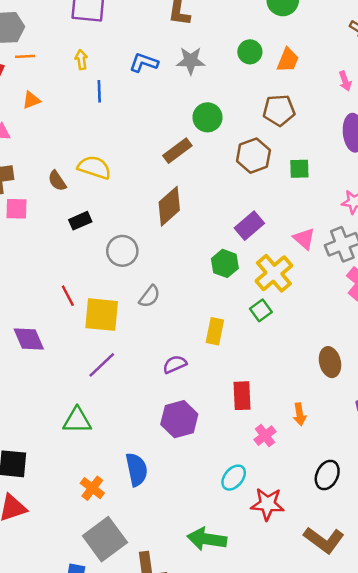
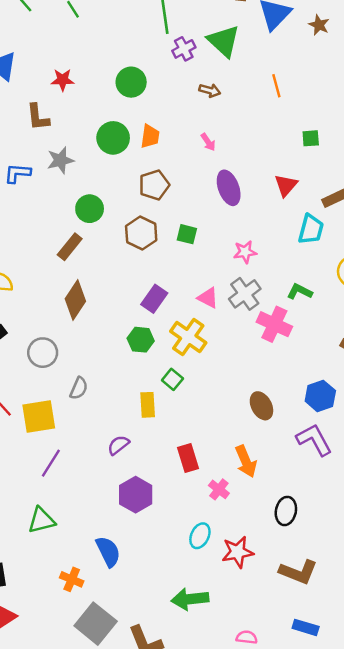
green circle: (250, 52) -> (113, 138), size x1.4
green square: (299, 169) -> (187, 234), turned 30
green square: (261, 310) -> (172, 379), moved
orange arrow: (300, 414) -> (246, 461), size x1.5

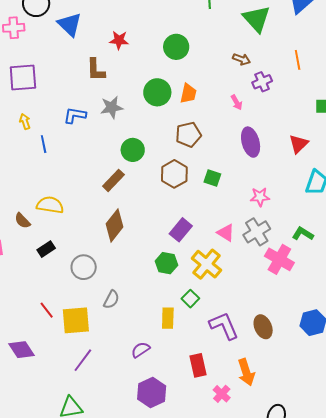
purple cross: (184, 49) -> (262, 82), moved
purple L-shape: (314, 440) -> (224, 326), moved

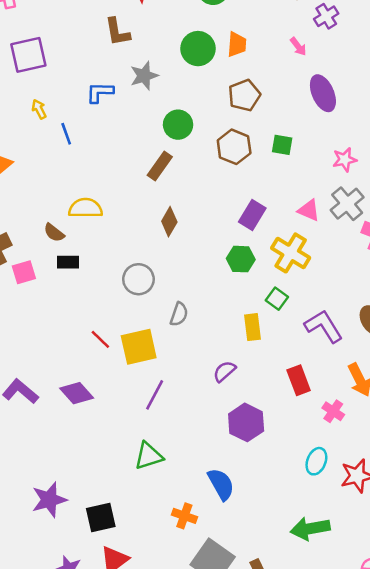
brown diamond: (115, 225) -> (169, 222), size x0.7
black rectangle: (46, 249) -> (68, 262), moved, turned 42

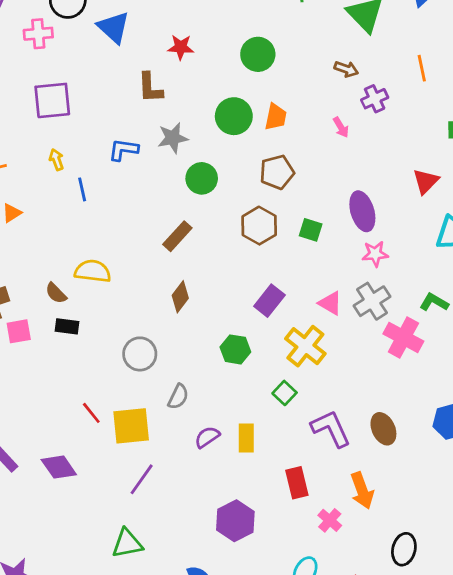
purple ellipse: (323, 93) -> (362, 211), moved
green circle: (178, 125) -> (202, 178), moved
green hexagon: (241, 259) -> (235, 349), moved
yellow rectangle: (252, 327) -> (246, 438), moved
purple semicircle: (224, 371) -> (207, 437), moved

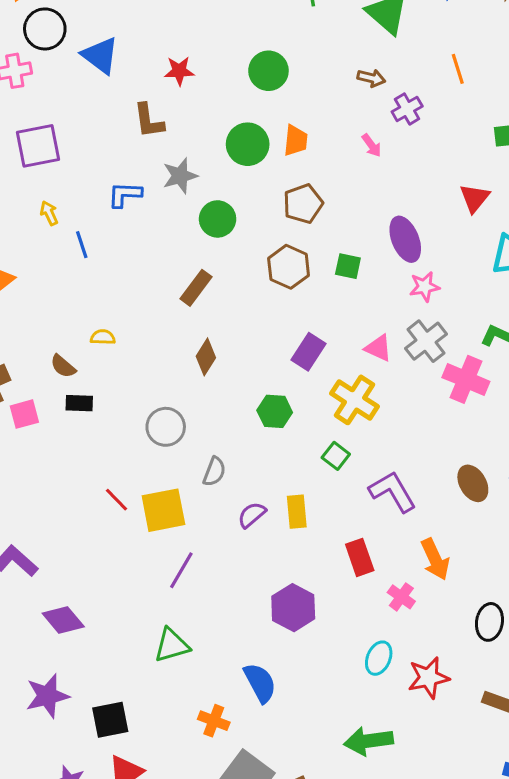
yellow semicircle: (93, 271) -> (103, 337), size x0.6
brown ellipse: (383, 429) -> (473, 483), moved
purple diamond: (59, 467) -> (63, 620), moved

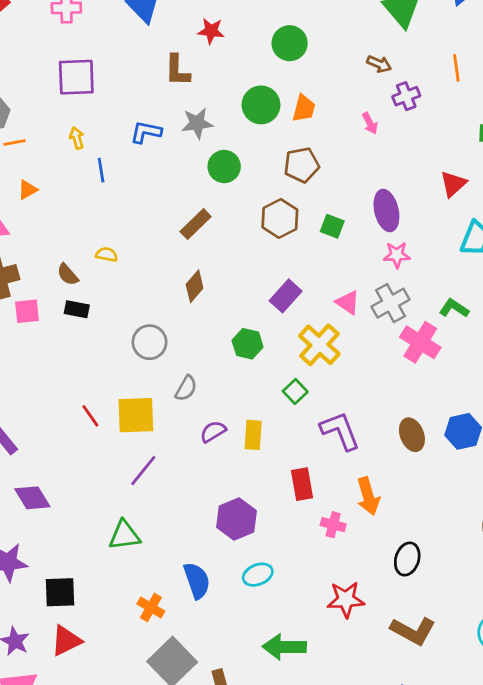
red line: (117, 500) -> (90, 416), moved
pink cross: (401, 597) -> (333, 525), turned -30
cyan ellipse: (379, 658) -> (258, 575), moved, turned 36

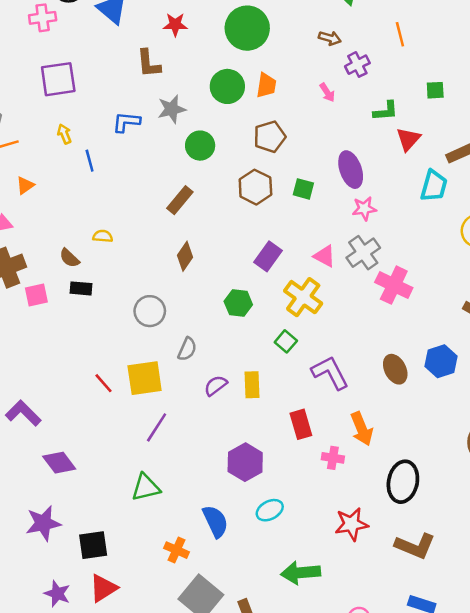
green circle: (290, 43) -> (247, 28), size x1.4
green L-shape: (454, 308) -> (386, 111), moved, turned 148
black ellipse: (407, 559) -> (403, 482), size x1.4

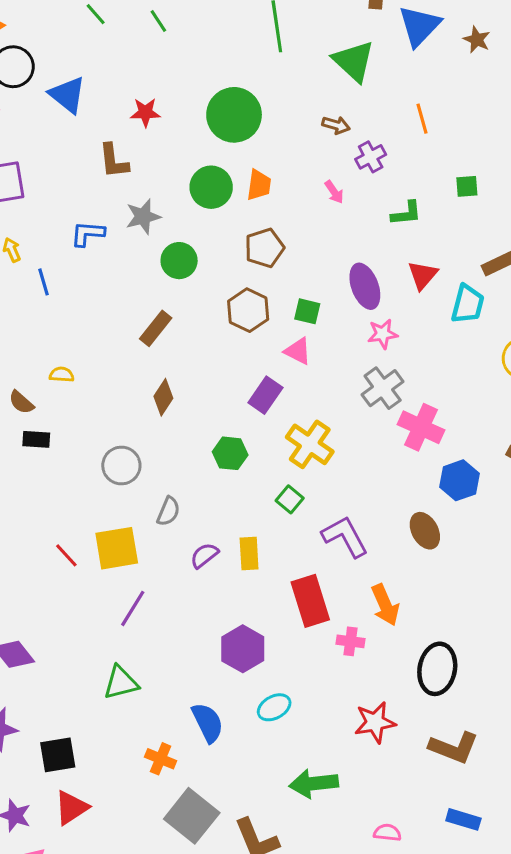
red triangle: (408, 139) -> (423, 275), moved
pink triangle: (325, 256) -> (298, 351), moved
blue hexagon: (441, 361) -> (460, 480), moved
red rectangle: (301, 424) -> (310, 601), size x1.4

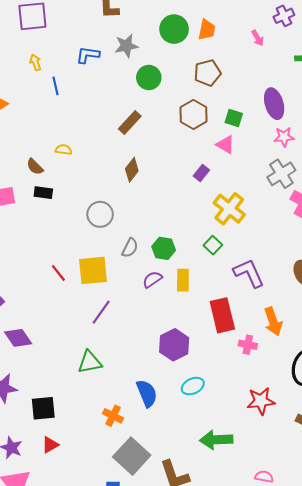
purple rectangle: (265, 395) -> (201, 173), size x0.7
green hexagon: (230, 453) -> (164, 248), moved
red triangle: (71, 808) -> (50, 445), size x0.7

